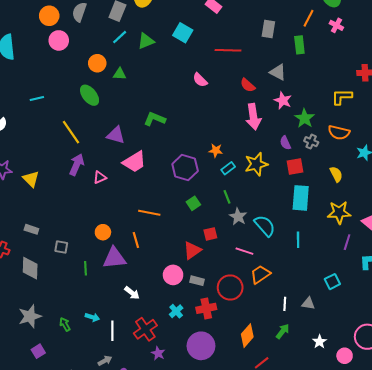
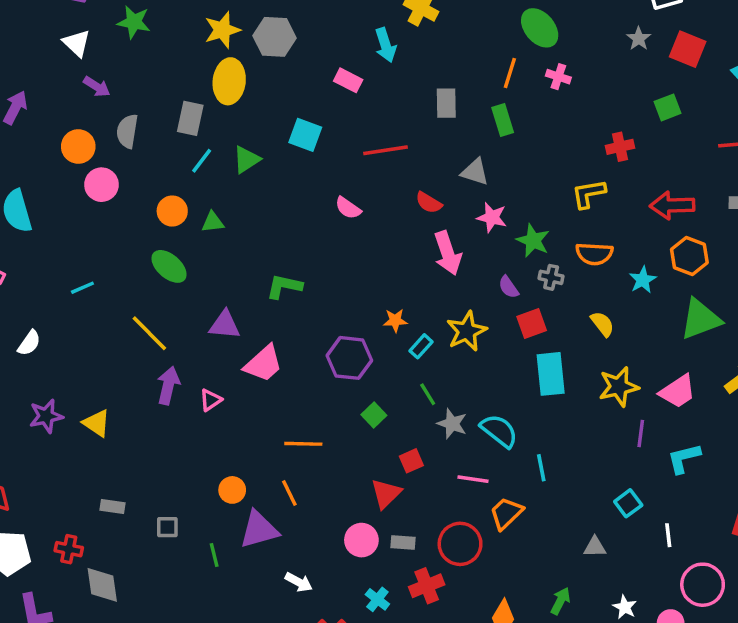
cyan line: (298, 240) -> (541, 468), moved
gray diamond: (30, 268) -> (102, 585), moved
white line: (285, 304) -> (668, 535), moved

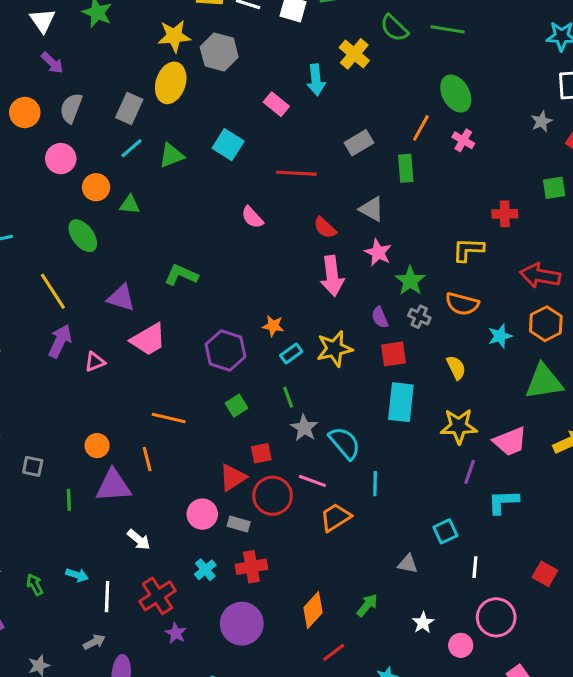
gray rectangle: (446, 103) -> (359, 143), turned 48
pink circle: (101, 185) -> (61, 159), moved
red circle: (460, 544) -> (273, 496), moved

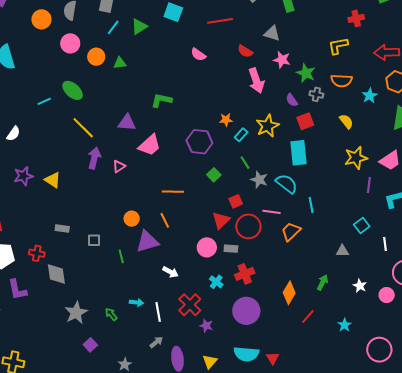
green ellipse: (83, 236) -> (73, 90), moved
cyan rectangle: (401, 402) -> (298, 153), moved

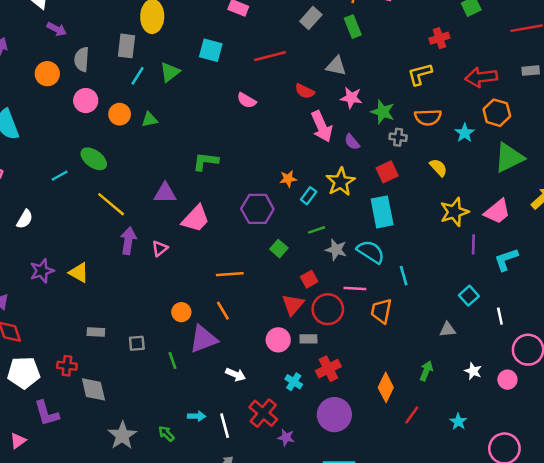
purple semicircle: (292, 100) -> (352, 142), moved
green line: (245, 163) -> (317, 230), turned -72
orange trapezoid: (291, 232) -> (381, 311), turned -30

